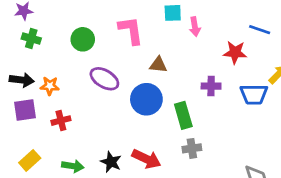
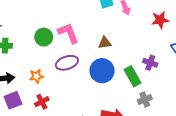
pink L-shape: (131, 30) -> (68, 33), moved
purple ellipse: (104, 79) -> (67, 63), turned -35
orange star: (50, 86) -> (36, 76), moved
purple cross: (211, 86) -> (150, 63), moved, turned 32

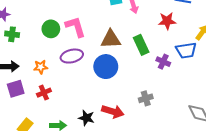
brown triangle: (105, 43) -> (111, 39), size x1.5
purple cross: (150, 63) -> (163, 62), moved
green rectangle: (132, 76) -> (141, 45), moved

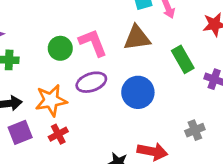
brown triangle: (111, 39) -> (137, 38), moved
orange star: (41, 67) -> (51, 100), size x1.6

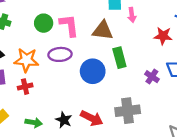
green rectangle: (183, 59) -> (119, 58), moved
gray cross: (195, 130) -> (128, 111), size x1.6

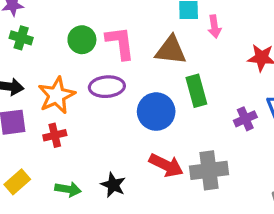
orange star: (26, 60) -> (56, 95), turned -30
purple cross: (152, 77) -> (245, 119), turned 32
red arrow: (92, 118) -> (166, 165), moved

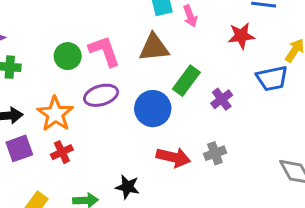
green rectangle: (196, 91) -> (186, 81), turned 64
purple cross: (245, 119) -> (222, 99), moved
gray cross: (209, 170) -> (215, 153), size x0.6

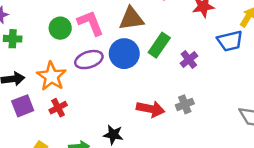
blue circle: (153, 109) -> (124, 54), moved

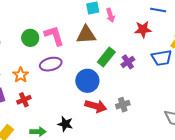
blue circle: (124, 54) -> (87, 81), moved
purple cross: (189, 60) -> (128, 62), moved
orange star: (51, 76) -> (21, 75), size x0.7

